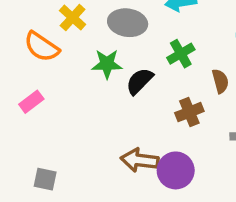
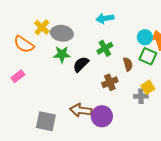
gray ellipse: (128, 23) -> (62, 33), moved
gray square: (45, 179) -> (46, 121), moved, size x1.5

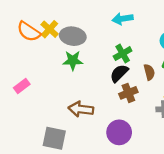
orange semicircle: (24, 44) -> (29, 32), moved
black semicircle: (81, 64) -> (119, 73), moved
brown arrow: (81, 110) -> (81, 109), moved

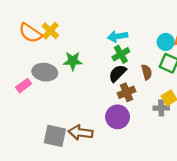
cyan arrow: (123, 19) -> (118, 36), moved
gray ellipse: (73, 36) -> (45, 72), moved
brown arrow: (81, 109) -> (81, 133), moved
purple circle: (119, 132) -> (118, 117), moved

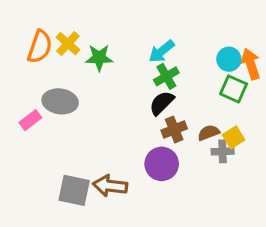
orange semicircle: (30, 33) -> (40, 47), turned -105
cyan arrow: (118, 36) -> (162, 51), turned -30
green star: (73, 61) -> (99, 58), moved
brown semicircle: (147, 72) -> (209, 133), moved, turned -96

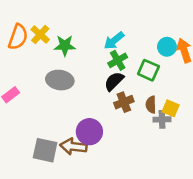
green square: (234, 89) -> (148, 70), moved
gray ellipse: (60, 101) -> (60, 80), moved
brown semicircle: (209, 133) -> (151, 105), turned -70
yellow square: (234, 137) -> (171, 108), turned -35
purple circle: (162, 164) -> (89, 132), moved

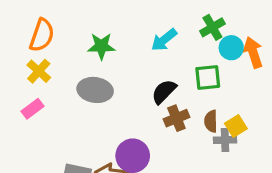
yellow cross: (40, 34) -> (39, 71), moved
green cross: (118, 60) -> (212, 27), moved
green square: (148, 70) -> (208, 77), turned -30
yellow square: (171, 108) -> (236, 126), turned 35

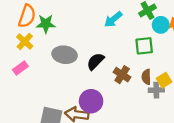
green star: (101, 46) -> (46, 24), moved
black semicircle: (164, 92) -> (96, 61), moved
brown cross: (176, 118) -> (122, 75), turned -35

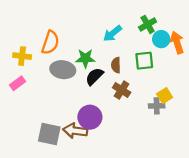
orange semicircle: (27, 16) -> (50, 43), moved
green star: (46, 24) -> (85, 58), moved
yellow cross: (25, 41) -> (22, 56), turned -35
brown semicircle: (146, 77) -> (116, 65), moved

